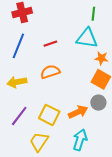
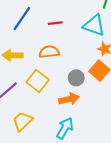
gray circle: (98, 103) -> (76, 78), moved
yellow square: (49, 115) -> (38, 81), moved

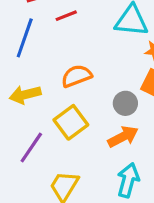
red line: (55, 23) -> (66, 16), moved
yellow square: (38, 81) -> (71, 122), turned 30

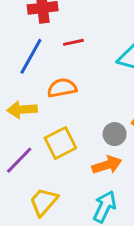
orange semicircle: (76, 76) -> (62, 88), moved

